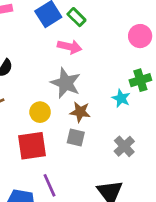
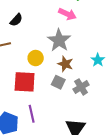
gray cross: (124, 146) -> (81, 87), moved

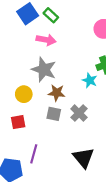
red square: (25, 82) -> (18, 122), size x0.6
purple line: (32, 114) -> (34, 154), turned 42

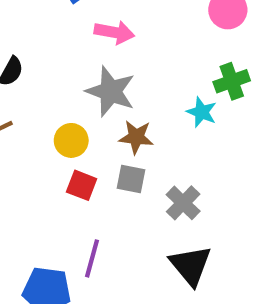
gray cross: (79, 113) -> (183, 203), moved
red square: (18, 122) -> (82, 185), moved, turned 32

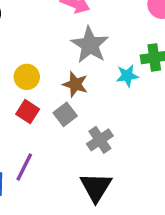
gray star: (111, 91) -> (90, 45), moved
cyan star: (202, 112) -> (127, 76), turned 30
gray square: (131, 179) -> (65, 114), turned 30

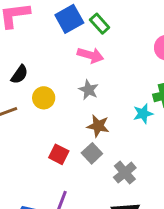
gray star: (90, 45) -> (89, 90), moved, size x0.6
yellow circle: (27, 77) -> (44, 98), moved

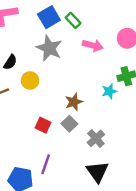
pink arrow: (90, 55) -> (93, 45), moved
gray star: (89, 90) -> (49, 48), moved, size x1.6
brown star: (98, 126) -> (74, 102), turned -30

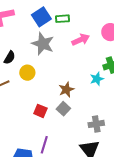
green rectangle: (73, 20) -> (62, 19), turned -48
pink arrow: (93, 45) -> (81, 40), turned -36
gray cross: (96, 138) -> (96, 124), moved, turned 35

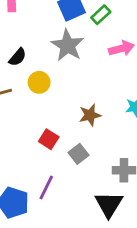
green rectangle: (62, 19) -> (101, 15), turned -48
gray square: (63, 109) -> (79, 154), moved

